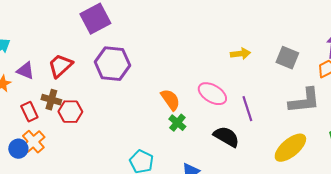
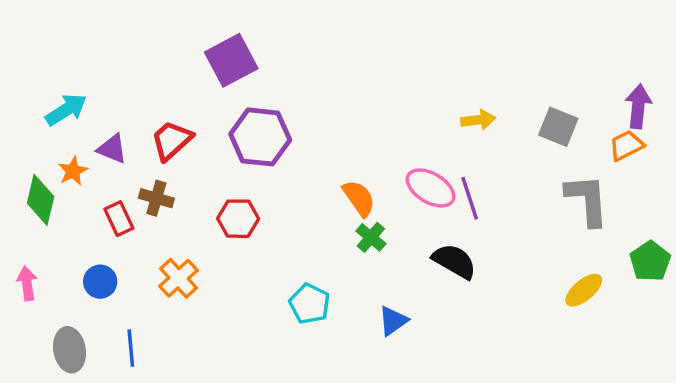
gray L-shape: (304, 101) -> (587, 200), turned -88
purple line: (247, 109) -> (470, 198), moved
red hexagon: (70, 112) -> (238, 219), moved
orange cross: (33, 142) -> (178, 278), moved
yellow ellipse: (290, 148) -> (584, 290), moved, size x0.7

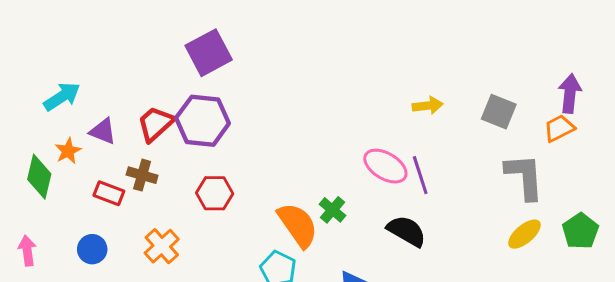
purple hexagon: (260, 137) -> (203, 121), moved
orange semicircle: (359, 198) -> (298, 225), moved, size x1.4
red rectangle: (119, 219) -> (109, 193), turned -44
yellow ellipse: (584, 290) -> (524, 234), moved

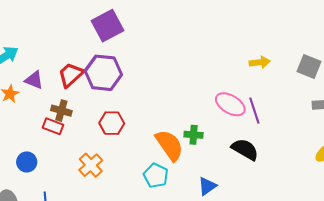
red rectangle: (109, 193) -> (53, 126), moved
green cross: (333, 210) -> (194, 135), turned -36
orange cross: (162, 246) -> (91, 165), moved

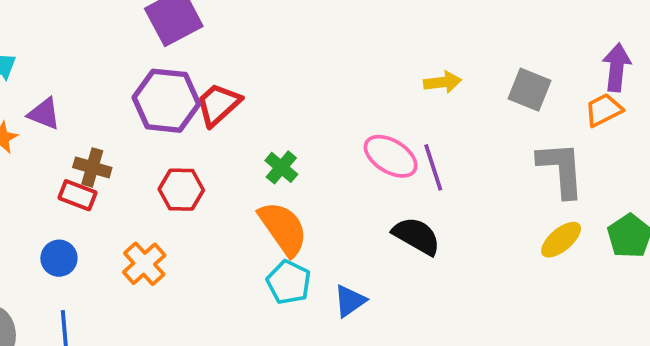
red trapezoid: (71, 75) -> (218, 104), moved
green cross: (194, 135) -> (281, 167), moved, turned 36
blue circle: (27, 162) -> (59, 258), moved
cyan pentagon: (156, 176) -> (289, 282), moved

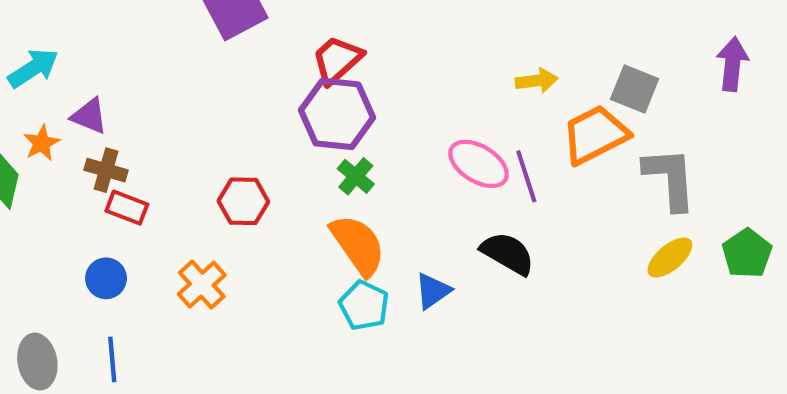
purple hexagon: (166, 101) -> (337, 114), moved
red trapezoid: (218, 104) -> (337, 60), moved
orange trapezoid: (604, 110) -> (595, 135), moved, size x1.6
brown cross: (92, 167) -> (106, 170), moved
blue triangle: (350, 301) -> (433, 291), moved

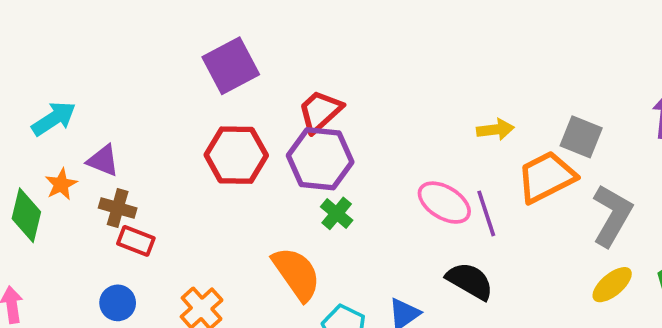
gray L-shape: (670, 178) -> (612, 215), turned 34
red hexagon: (243, 201) -> (236, 155), moved, size x1.4
orange semicircle: (358, 245) -> (296, 274), moved

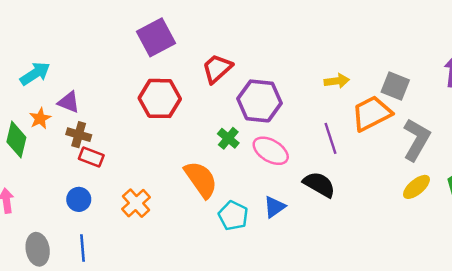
purple hexagon: (320, 159) -> (259, 101), moved
pink ellipse: (444, 203) -> (271, 151), moved

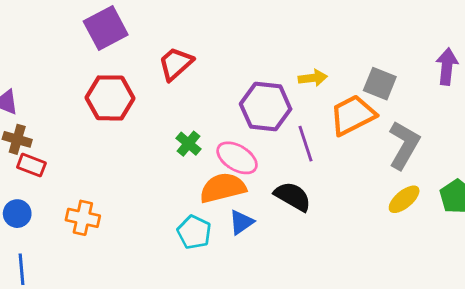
purple hexagon: (259, 101) -> (266, 106), moved
orange semicircle: (201, 179) -> (223, 188), moved, turned -69
orange cross: (136, 203) -> (83, 218), turned -36

